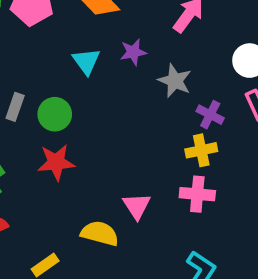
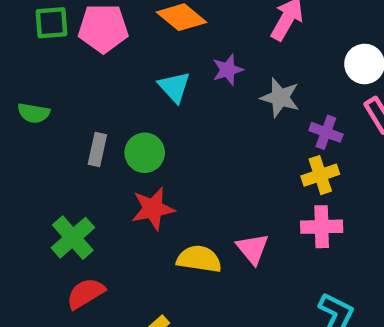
yellow semicircle: (100, 233) -> (199, 259), moved

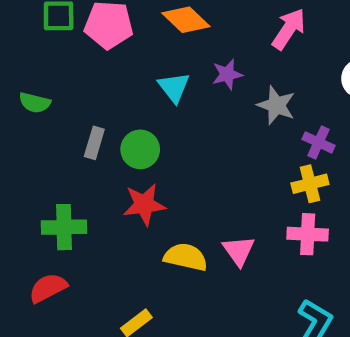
green cross: (73, 238) -> (64, 227), turned 36
red semicircle: (86, 293) -> (48, 288), moved

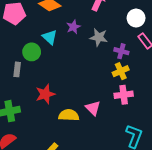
green circle: (140, 149) -> (32, 52), moved

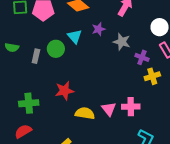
gray rectangle: (17, 69) -> (36, 56), moved
yellow cross: (121, 71) -> (152, 76), moved
pink cross: (124, 95) -> (131, 107), moved

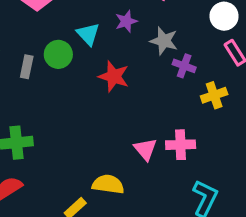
purple cross: (142, 57) -> (184, 66), moved
red star: (64, 91) -> (114, 76), moved, turned 30
yellow semicircle: (85, 113) -> (108, 184), moved

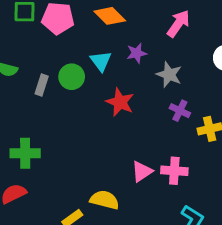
purple cross: (184, 66) -> (180, 111), moved
pink triangle: (145, 149) -> (142, 171), turned 30

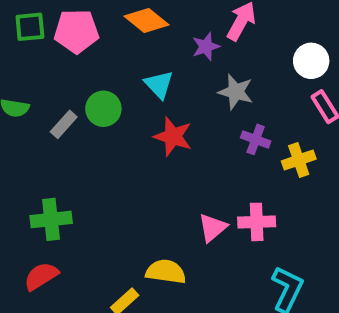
purple star: (137, 53) -> (206, 47), moved
cyan triangle: (101, 61) -> (159, 85), moved
gray rectangle: (42, 85) -> (64, 124), turned 30

